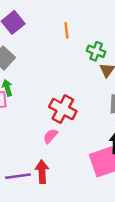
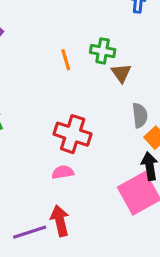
orange line: (66, 30) -> (66, 60), moved
pink semicircle: (50, 136) -> (63, 172), turned 49

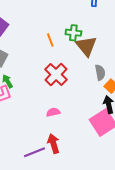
brown triangle: (121, 73) -> (86, 46), size x1.6
red cross: (73, 134) -> (56, 75), moved, turned 30

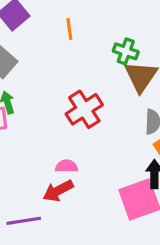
orange line: (50, 40) -> (69, 29), moved
red arrow: (53, 144) -> (58, 191), moved, turned -114

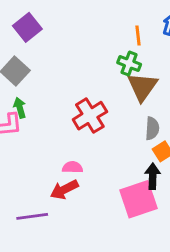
orange line: (69, 29) -> (138, 36), moved

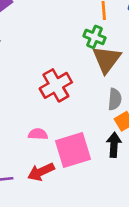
red arrow: (64, 190) -> (41, 172), moved
pink square: (138, 199) -> (73, 150), moved

